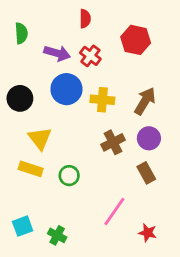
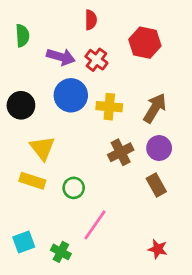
pink line: (114, 211) -> (95, 225), moved

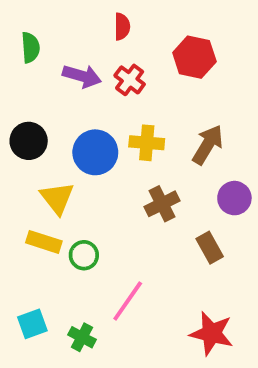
blue circle: (71, 95) -> (95, 152), moved
purple circle: (159, 148) -> (234, 198), moved
green circle: (74, 188) -> (84, 255), moved
red star: (158, 249) -> (212, 333), size x1.6

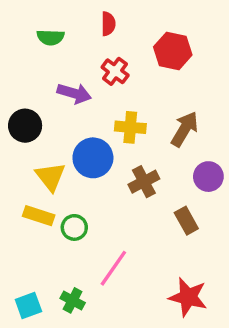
green semicircle: (30, 48) -> (51, 37), moved, turned 96
purple arrow: (82, 76) -> (74, 93), moved
blue circle: (95, 152) -> (93, 158), moved
cyan square: (32, 324) -> (28, 306), moved

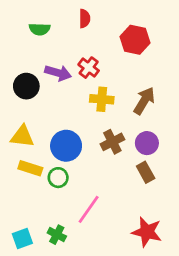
red cross: (115, 71) -> (89, 68), moved
black circle: (25, 126) -> (26, 86), moved
blue circle: (93, 158) -> (66, 146), moved
yellow triangle: (51, 177) -> (22, 136), moved, turned -45
purple circle: (208, 177) -> (147, 143), moved

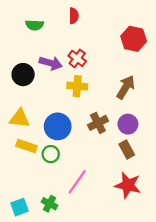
red hexagon: (135, 40) -> (134, 39), moved
yellow cross: (102, 99) -> (77, 86), moved
red star: (147, 232) -> (128, 185), moved

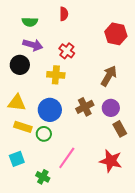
purple arrow: (51, 63) -> (33, 45), moved
yellow cross: (77, 86) -> (56, 75), moved
brown rectangle: (127, 149) -> (120, 129), moved
cyan square: (20, 207) -> (17, 159), moved

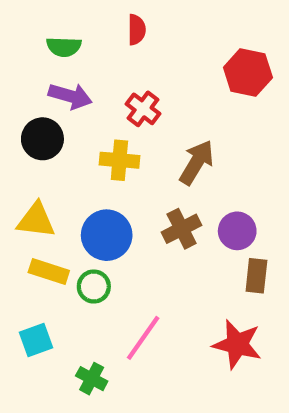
brown arrow: (109, 76) -> (197, 162), moved
brown rectangle: (120, 129) -> (256, 276), turned 35

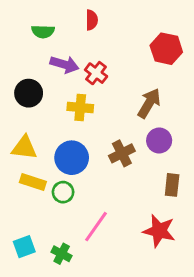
purple arrow: (70, 96) -> (64, 64), moved
brown arrow: (197, 162) -> (149, 103), moved
purple circle: (237, 231) -> (159, 140), moved
cyan square: (36, 340) -> (24, 247), moved

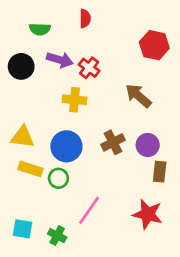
black circle: (29, 93) -> (21, 66), moved
brown arrow: (149, 103) -> (138, 96), turned -80
purple circle: (159, 140) -> (148, 145), moved
cyan square: (24, 247) -> (23, 229), turned 30

